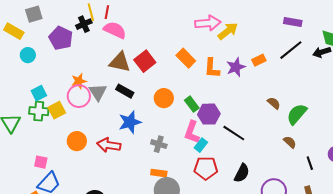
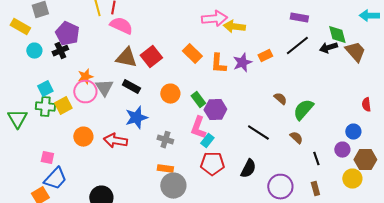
black cross: (84, 24) -> (60, 51), moved
yellow arrow: (228, 31) -> (234, 27), turned -135
black line: (234, 133) -> (258, 133), moved

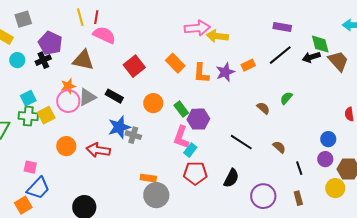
brown triangle: (126, 58) -> (83, 60), moved
gray triangle: (104, 88) -> (87, 97), turned 36
green semicircle: (303, 110) -> (286, 98), moved, size x0.6
blue circle: (353, 132) -> (328, 139), moved
gray cross: (165, 140) -> (133, 135), moved

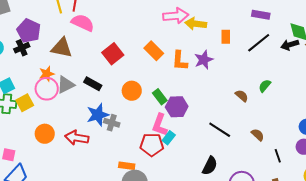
orange rectangle: (248, 65) -> (226, 37), moved, turned -64
red pentagon: (195, 173) -> (152, 145), moved

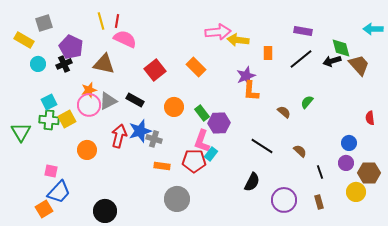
orange L-shape: (180, 61) -> (251, 91), moved
red arrow: (77, 138) -> (119, 136), moved, turned 95
orange rectangle: (127, 166) -> (162, 166), moved

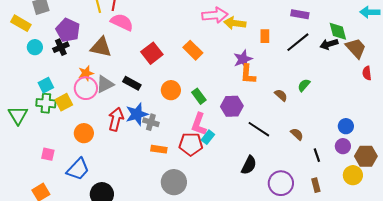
red semicircle: (370, 118) -> (367, 73), moved
purple hexagon: (219, 123) -> (232, 106), moved
blue trapezoid: (59, 192) -> (78, 169), moved

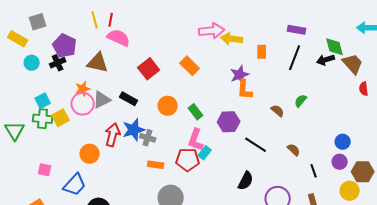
black line: (298, 42) -> (295, 58), turned -30
orange circle: (84, 133) -> (90, 154), moved

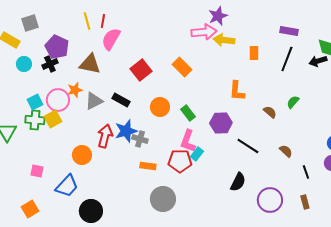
pink semicircle: (119, 38) -> (111, 39), turned -85
purple star: (240, 75) -> (218, 16), moved
pink circle: (83, 104) -> (58, 100), moved

